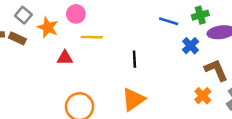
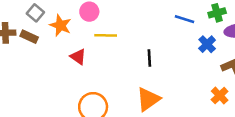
red triangle: (65, 58) -> (78, 57), turned 35

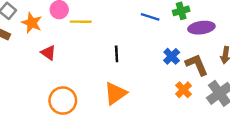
yellow line: (106, 35) -> (81, 22), moved
blue cross: (207, 44) -> (172, 56), moved

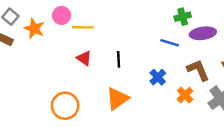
blue line: (150, 17) -> (170, 43), moved
red triangle: (48, 53) -> (84, 58), moved
blue cross: (172, 56) -> (158, 77), moved

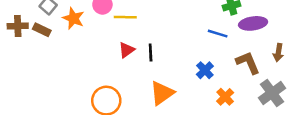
red triangle: (84, 58) -> (127, 50), turned 49
black line: (119, 59) -> (151, 53), moved
orange cross: (185, 95) -> (225, 97), moved

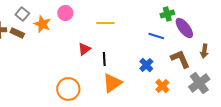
yellow line: (125, 17) -> (105, 23), moved
purple ellipse: (253, 23) -> (184, 28), turned 60
black line: (151, 53) -> (104, 59), moved

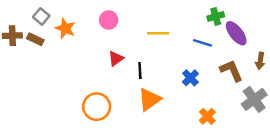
pink circle: (65, 13) -> (109, 20), moved
yellow line: (105, 23) -> (158, 33), moved
orange cross: (162, 86) -> (207, 116), moved

